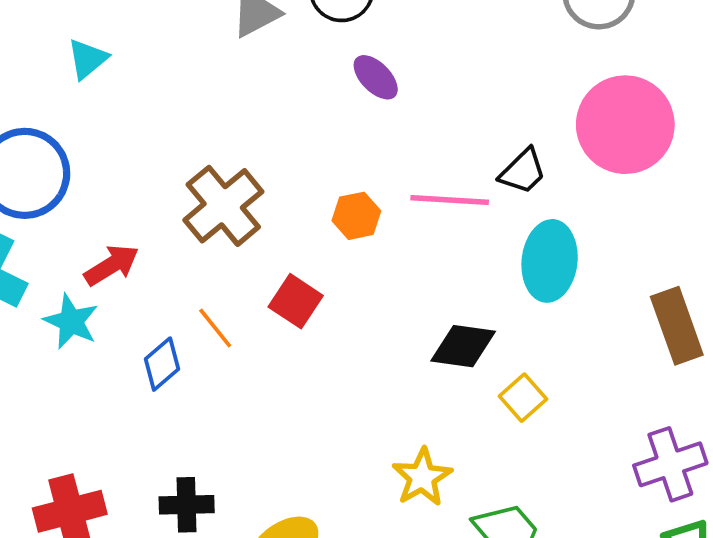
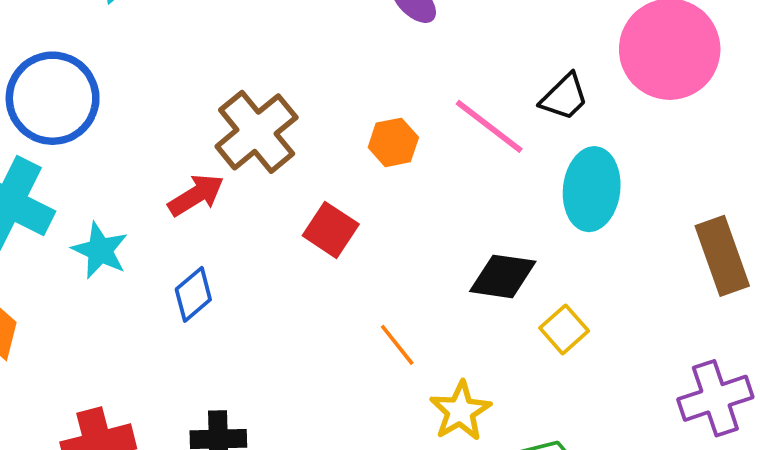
pink line: (450, 200) -> (489, 126), turned 34
red arrow: (112, 265) -> (196, 195), moved
orange line: (215, 328) -> (397, 345), moved

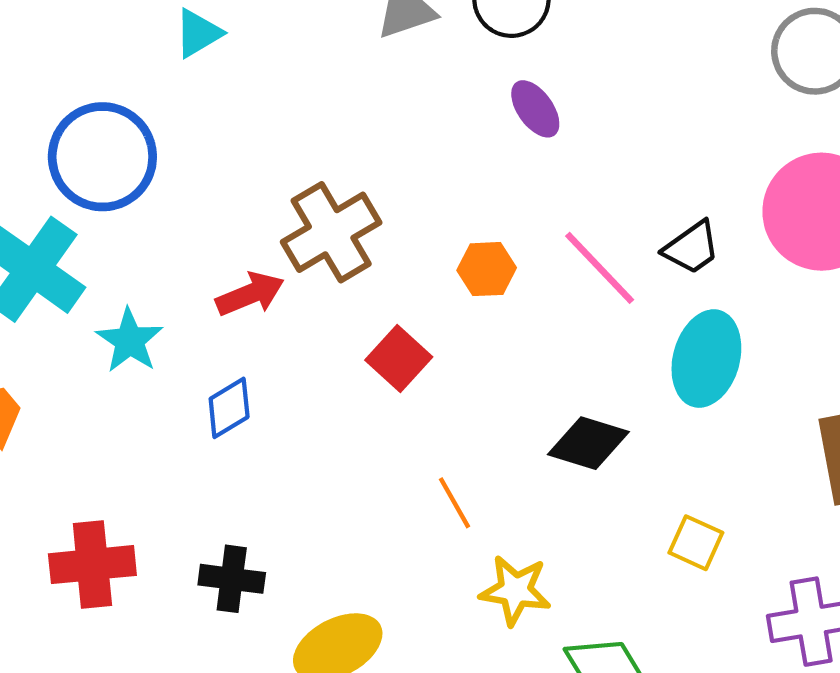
yellow square: (564, 329) -> (696, 543), moved, turned -33
yellow star: (460, 411) -> (515, 590), turned 30

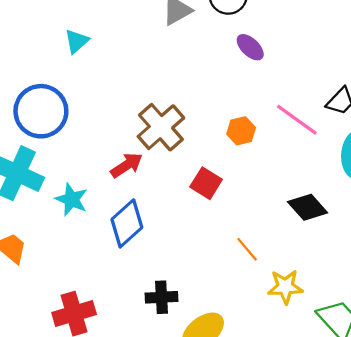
blue diamond: (229, 408) -> (127, 223), size x1.5
black diamond: (588, 443) -> (308, 207), turned 42
black cross: (232, 579) -> (161, 297), moved

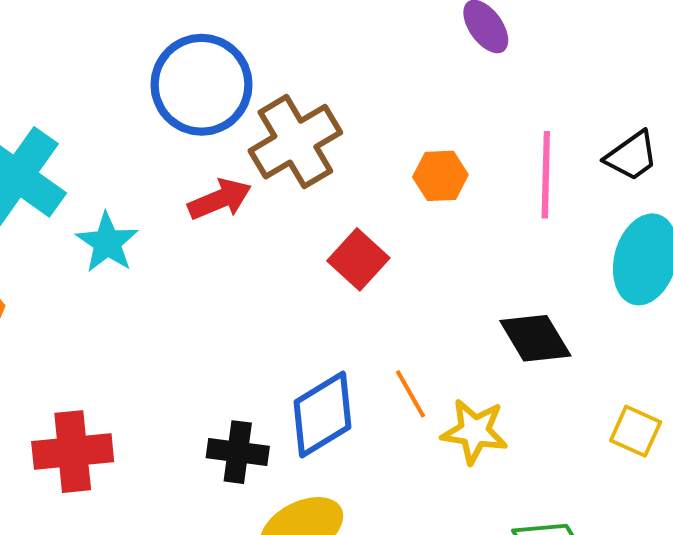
blue circle: (41, 111) -> (202, 85), moved
pink line: (297, 120) -> (546, 175), turned 45
blue diamond: (127, 223) -> (322, 414), moved
yellow star: (285, 287) -> (474, 431), moved

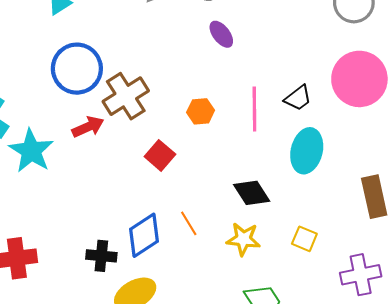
cyan star: (107, 243) -> (31, 151), size x1.4
yellow star: (474, 431) -> (243, 239), moved

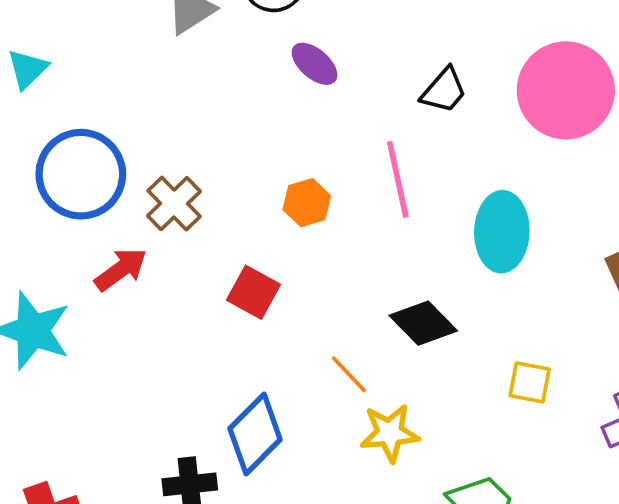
brown cross: (126, 96) -> (174, 204), size x0.7
black trapezoid: (298, 98) -> (444, 90), moved
orange line: (189, 223) -> (349, 374), moved
yellow star: (243, 239) -> (390, 433), moved

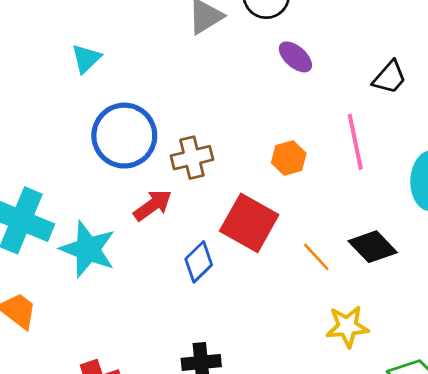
brown cross: (174, 204) -> (192, 158), turned 30
red square: (253, 292) -> (249, 223), size x1.5
orange line: (349, 374) -> (316, 257), moved
blue diamond: (255, 434) -> (199, 262), moved, size x0.7

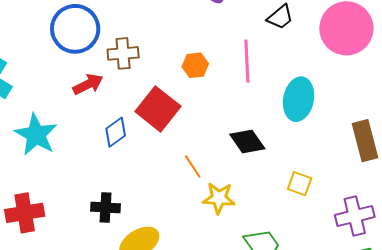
cyan star: (88, 249) -> (36, 135), moved
orange line: (316, 257) -> (193, 167), moved

